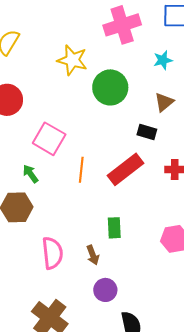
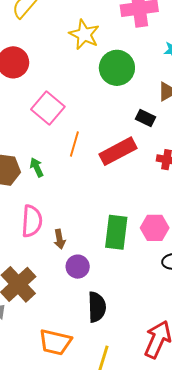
green arrow: (30, 174) -> (37, 167), moved
green rectangle: (114, 228) -> (116, 232), moved, size x1.6
brown arrow: (93, 255) -> (60, 239), moved

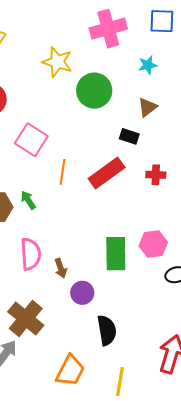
orange trapezoid: (55, 342) -> (70, 371), turned -68

